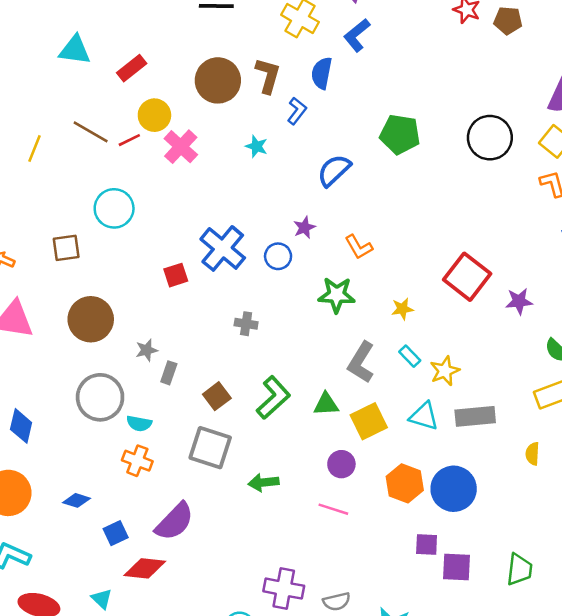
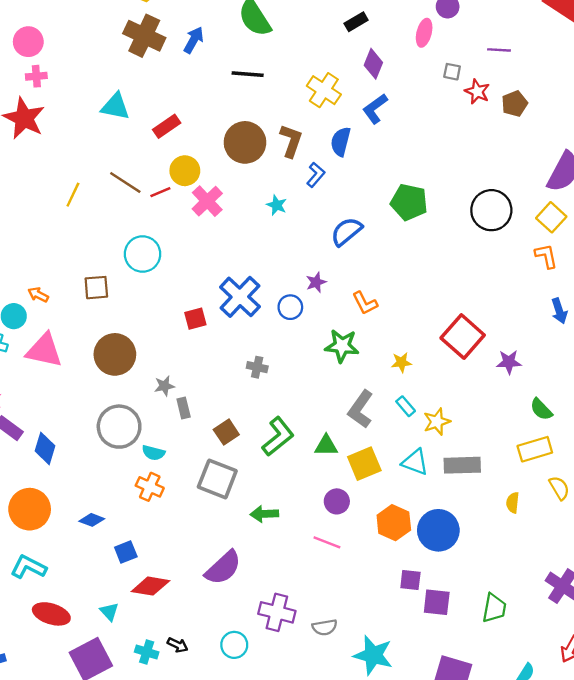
brown pentagon: (508, 20) -> (515, 104), turned -30
gray rectangle: (169, 373) -> (184, 408), turned -36
purple semicircle: (175, 522) -> (223, 568), moved

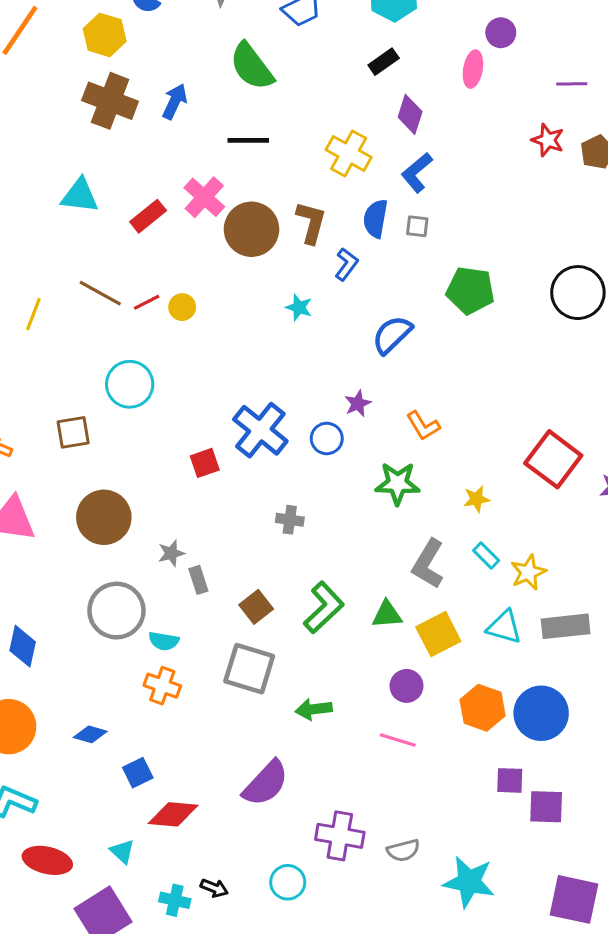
gray square: (452, 72) -> (417, 226), moved
yellow circle: (185, 171) -> (182, 307), moved, size x0.7
pink cross: (207, 201) -> (204, 197), moved

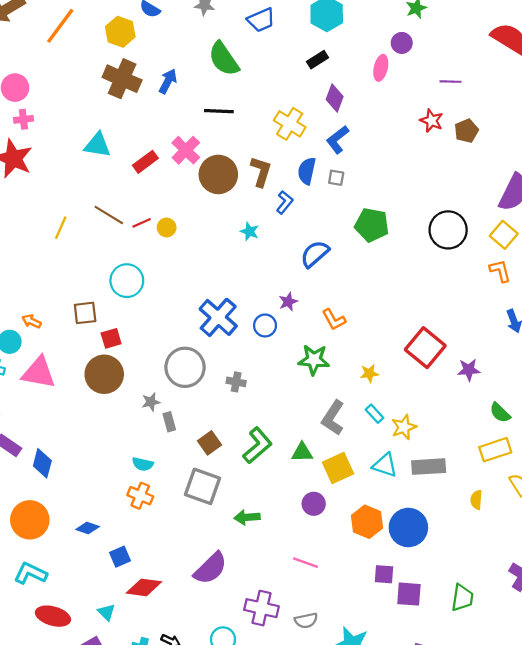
red square: (205, 463) -> (111, 338), moved
gray circle: (116, 611) -> (185, 367), moved
pink line: (398, 740) -> (306, 563), moved

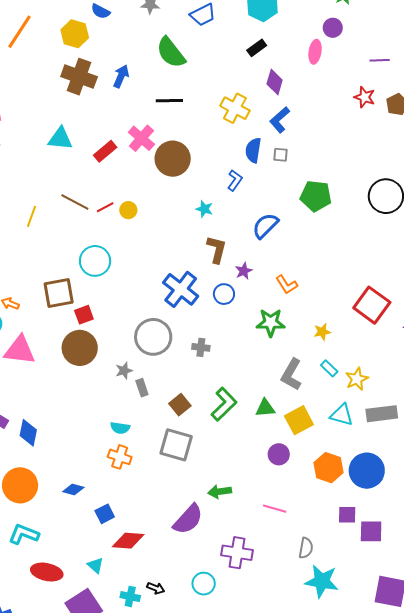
brown L-shape: (261, 172) -> (217, 249), moved
brown square: (85, 313) -> (59, 293), size x1.4
green arrow: (247, 517) -> (220, 492), moved
gray semicircle: (306, 620) -> (306, 548), moved, turned -65

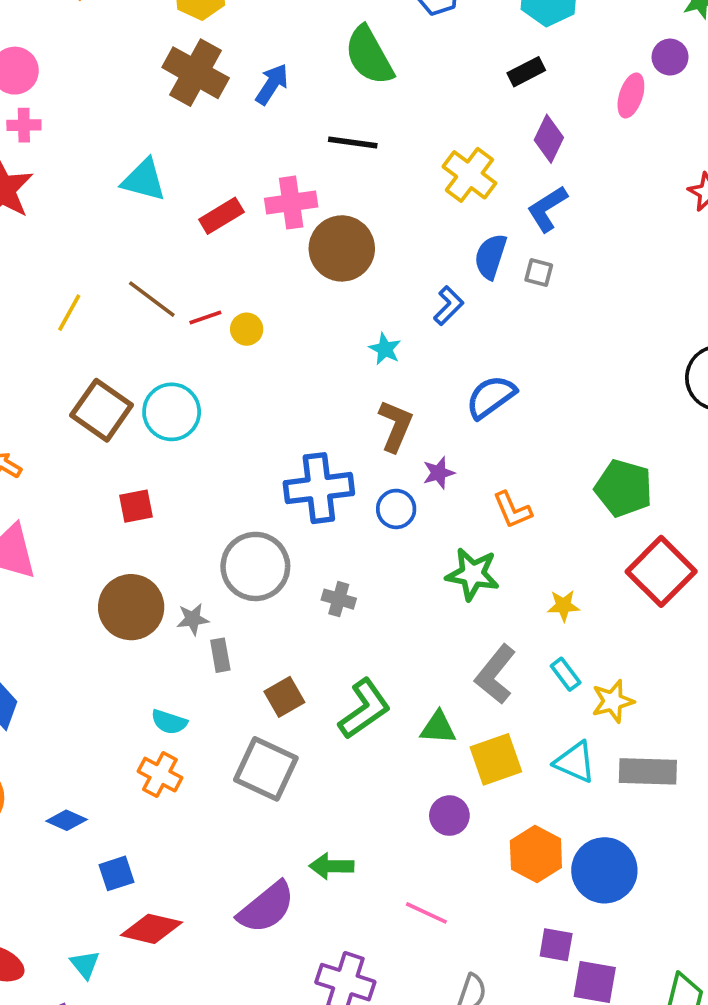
pink cross: (141, 138) -> (291, 203), turned 32
green pentagon: (316, 196) -> (624, 488), moved
blue cross: (181, 289) -> (319, 488), turned 36
brown square: (59, 293) -> (102, 410), moved, turned 36
brown circle: (80, 348) -> (131, 607), moved

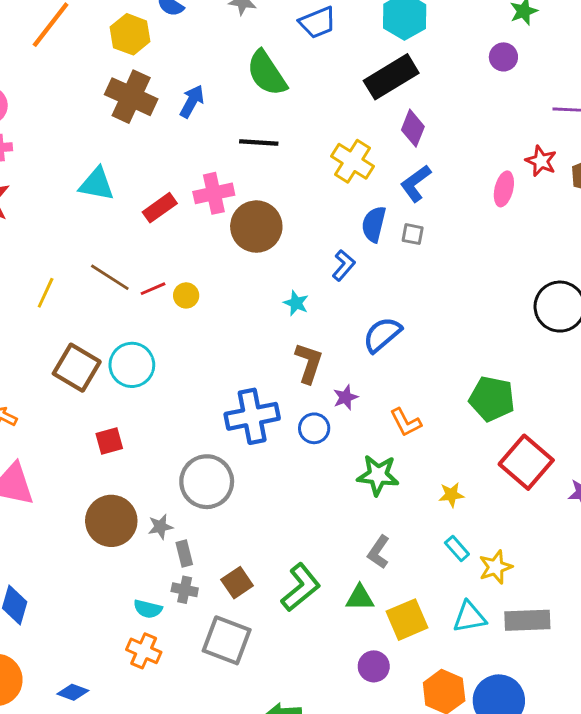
black rectangle: (526, 72) -> (391, 77), size x1.8
pink ellipse: (631, 95) -> (504, 189), moved
gray cross: (339, 599) -> (185, 590), moved
gray L-shape: (495, 674) -> (379, 552), moved, size x0.7
cyan triangle: (575, 762) -> (469, 617), turned -30

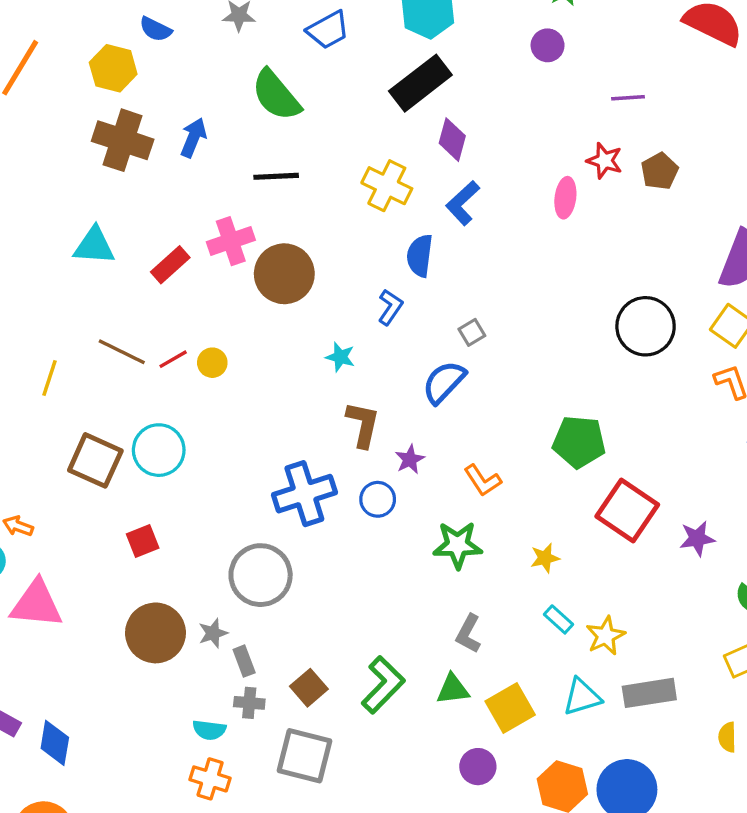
gray square: (413, 234) -> (472, 332), moved, turned -35

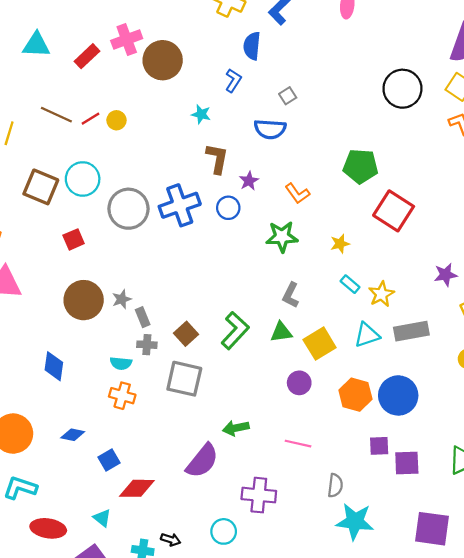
blue semicircle: (444, 382) -> (270, 129), turned -128
purple star: (697, 538) -> (445, 275), moved
gray circle: (261, 575) -> (128, 209), moved
blue diamond: (55, 743) -> (54, 366), moved

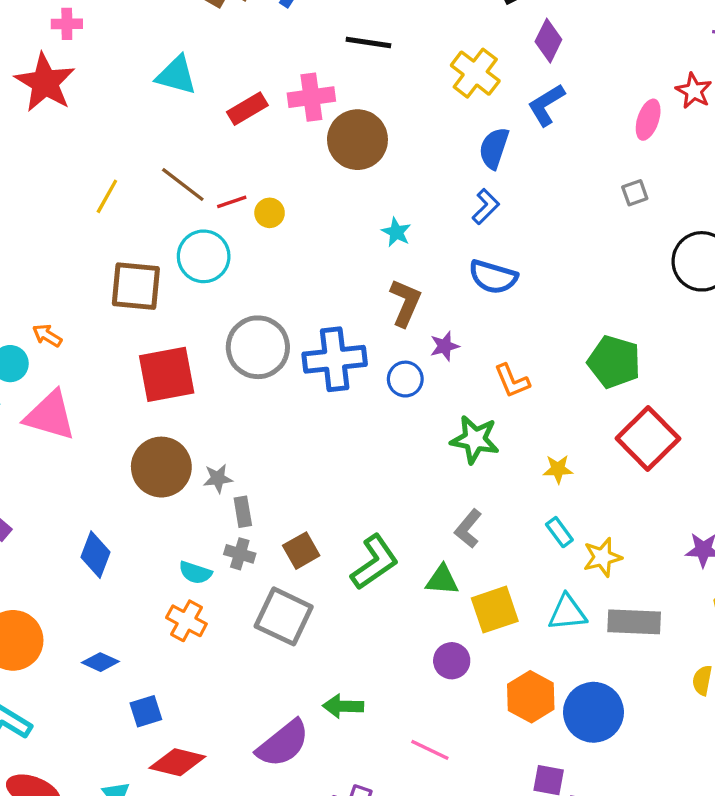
blue L-shape: (233, 80) -> (486, 207), moved
gray square: (288, 96) -> (635, 193), moved
cyan circle: (83, 179) -> (204, 256), moved
brown square: (41, 187) -> (136, 286), turned -30
red square: (74, 239) -> (167, 374), size x1.8

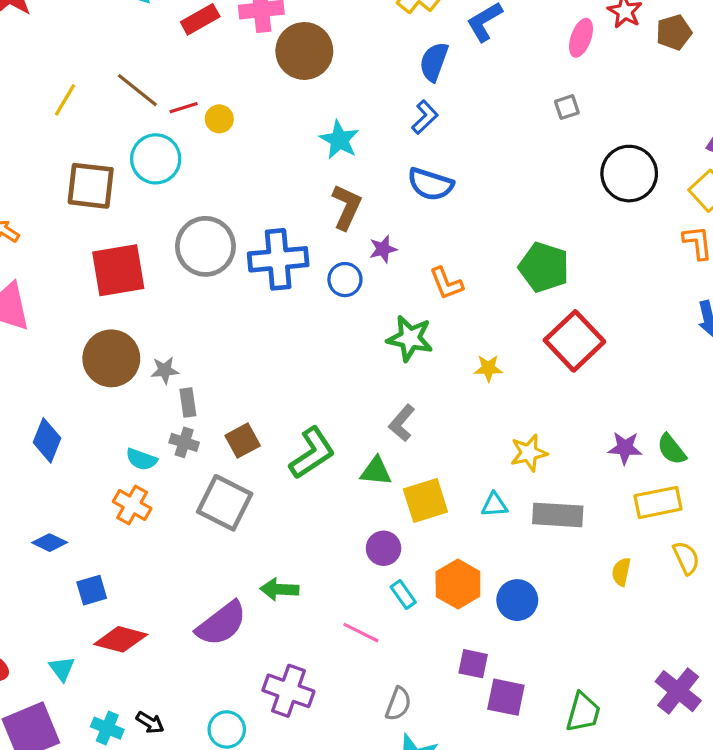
cyan star: (396, 232) -> (339, 140), size x1.4
cyan rectangle: (559, 532) -> (403, 595), moved
cyan triangle: (567, 613) -> (494, 505), size x0.7
blue circle: (593, 712) -> (517, 600), size x0.7

